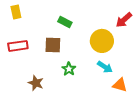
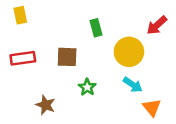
green rectangle: (65, 22) -> (96, 28), moved, turned 48
orange triangle: (120, 85) -> (152, 107), turned 35

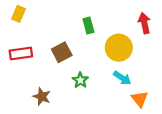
yellow rectangle: (20, 15) -> (19, 14), turned 35
red arrow: (157, 25) -> (144, 23), turned 120
brown square: (67, 57) -> (62, 52), turned -30

